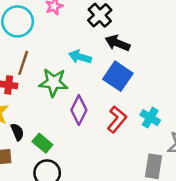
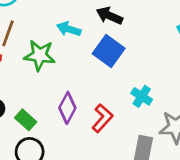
purple diamond: (79, 110) -> (67, 108), moved
red L-shape: (117, 119) -> (102, 118), moved

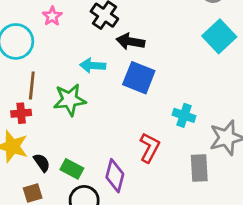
purple diamond: (67, 108) -> (115, 176), moved

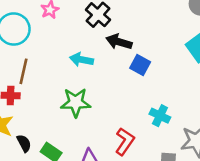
blue square: (139, 78) -> (140, 65), moved, size x0.7
green star: (70, 100) -> (76, 102), moved

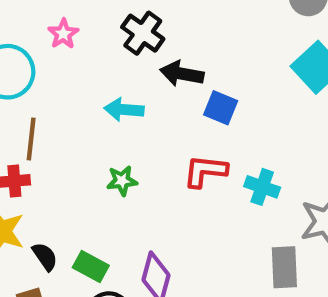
green star: (76, 102) -> (122, 181), size x0.6
red L-shape: (125, 141) -> (205, 171), moved, turned -112

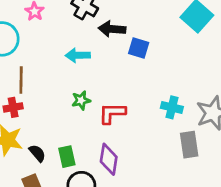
red L-shape: (205, 171) -> (112, 113), moved
cyan cross: (262, 187) -> (172, 107), moved
green rectangle: (91, 267) -> (67, 157), turned 55

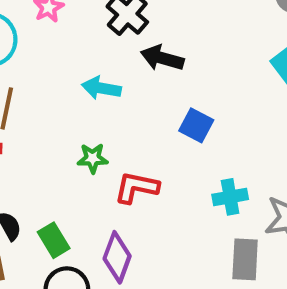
blue square: (139, 48) -> (196, 125), moved
cyan cross: (172, 107) -> (230, 197), turned -35
green rectangle: (67, 157) -> (54, 240), turned -30

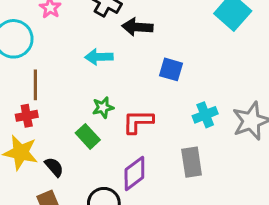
green rectangle: (54, 240) -> (88, 136), moved
purple diamond: (117, 257) -> (134, 174), turned 44
gray rectangle: (245, 259) -> (192, 162), moved

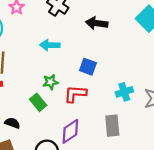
black arrow: (137, 27) -> (97, 23), moved
blue square: (171, 69) -> (88, 67), moved
black semicircle: (54, 167) -> (12, 123), turned -32

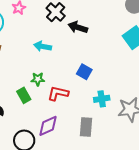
black arrow: (97, 23) -> (78, 27), moved
blue square: (88, 67) -> (84, 72), moved

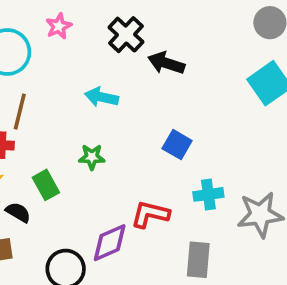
red L-shape: (58, 93) -> (150, 214), moved
green rectangle: (24, 95) -> (46, 185), moved
gray rectangle: (86, 127) -> (198, 260), moved

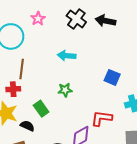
black arrow: (166, 63) -> (105, 21), moved

